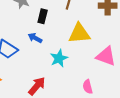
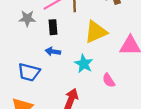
pink semicircle: (88, 87) -> (109, 80), moved

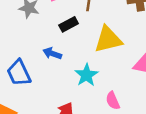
black rectangle: (53, 27) -> (69, 24), moved, turned 56
blue trapezoid: (29, 72) -> (19, 73), turned 40

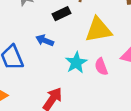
pink semicircle: (113, 101) -> (101, 67), moved

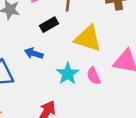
yellow triangle: (98, 30) -> (88, 38), turned 32

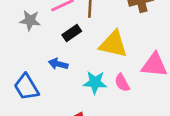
cyan star: (68, 74) -> (95, 82), turned -30

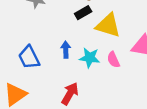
black rectangle: (72, 33) -> (83, 13), moved
blue arrow: (58, 64) -> (66, 50), moved, turned 70

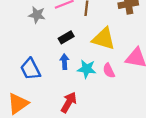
black rectangle: (83, 13) -> (66, 37), moved

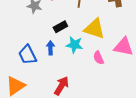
blue arrow: (64, 62) -> (50, 48), moved
cyan star: (87, 69) -> (74, 45), moved

